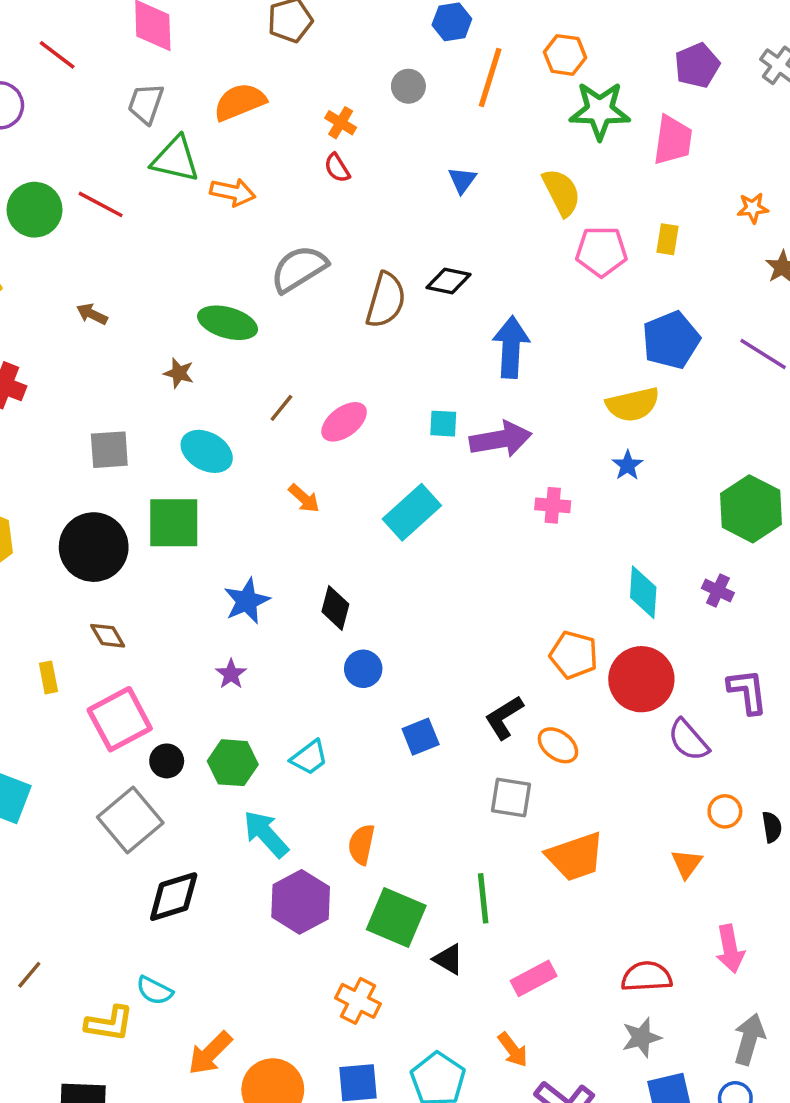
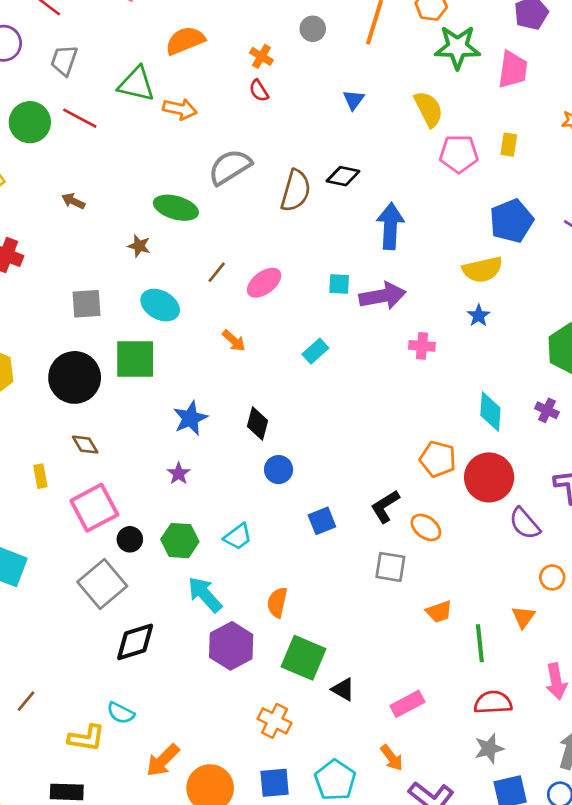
gray trapezoid: (146, 104) -> (64, 60), moved
cyan rectangle: (412, 512) -> (315, 351), size x0.6
orange trapezoid: (575, 857) -> (439, 612), size x0.6
green line: (483, 898) -> (480, 643), moved

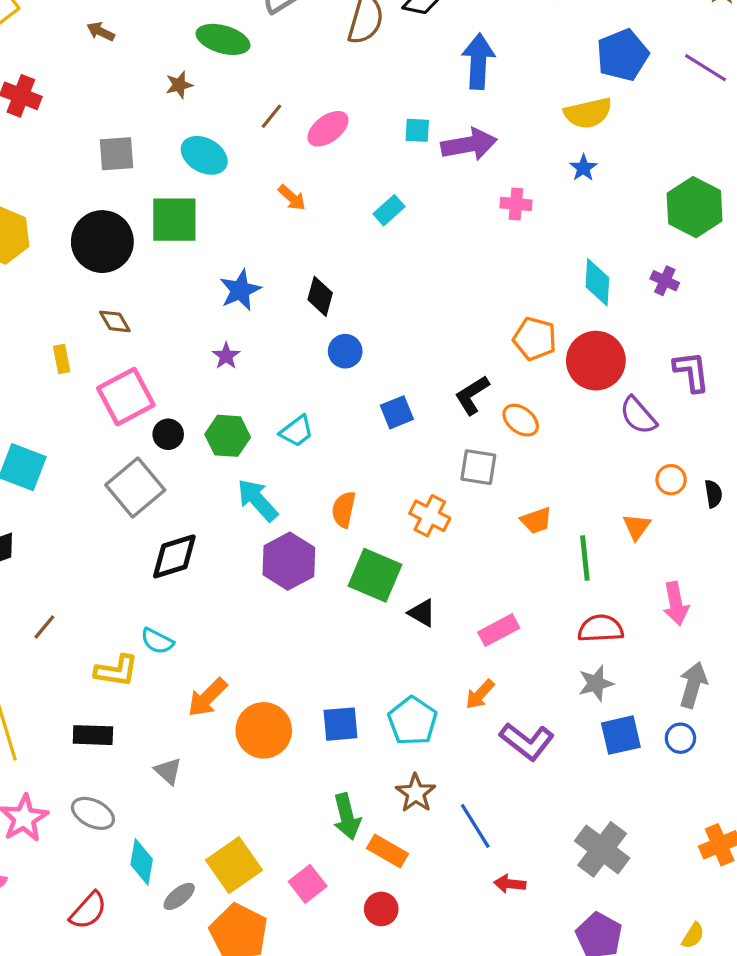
brown star: (139, 246) -> (179, 85), turned -30
orange cross: (275, 721) -> (430, 516), moved
orange arrow: (392, 758) -> (480, 694), turned 80

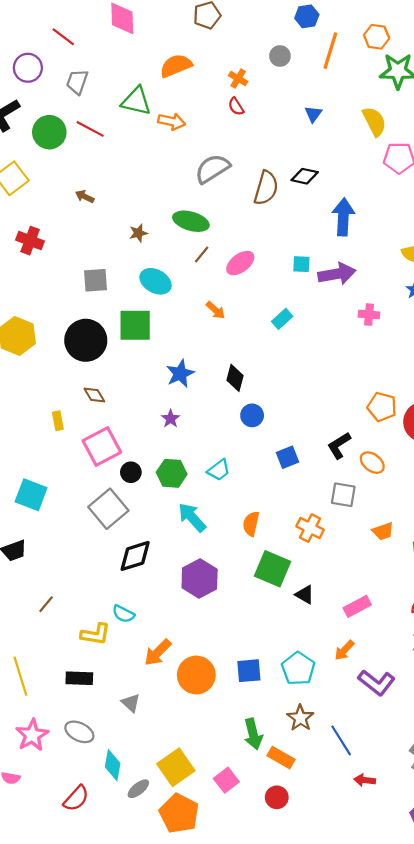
green ellipse: (223, 39) -> (191, 221), moved
purple hexagon: (289, 561) -> (200, 578), moved

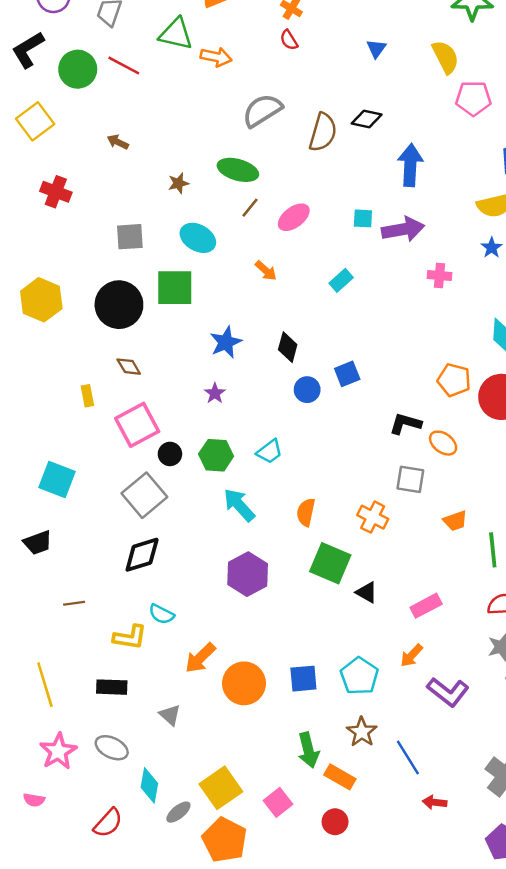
black L-shape: (339, 445) -> (405, 424), turned 48
blue square: (287, 457) -> (347, 374), moved
black diamond: (135, 556) -> (142, 555), moved
brown line: (46, 604) -> (74, 603), turned 42

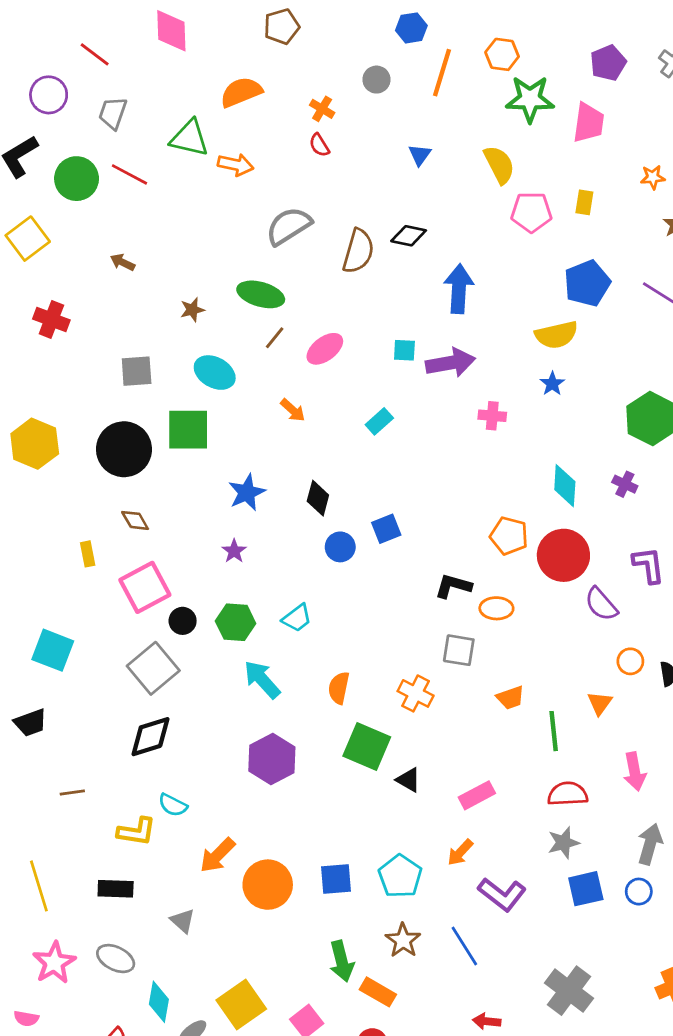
orange ellipse: (443, 443) -> (496, 608), turned -36
blue line: (408, 757) -> (464, 946), moved

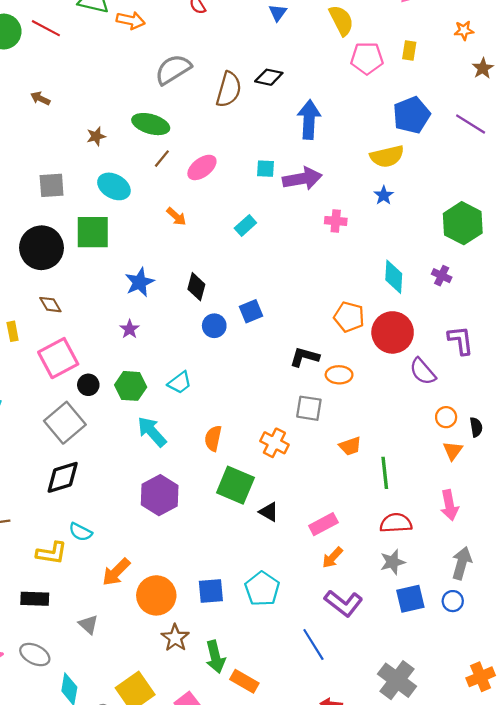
orange triangle: (600, 703) -> (453, 451), moved
orange arrow: (460, 852) -> (332, 558), moved
brown star: (403, 940) -> (175, 638), moved

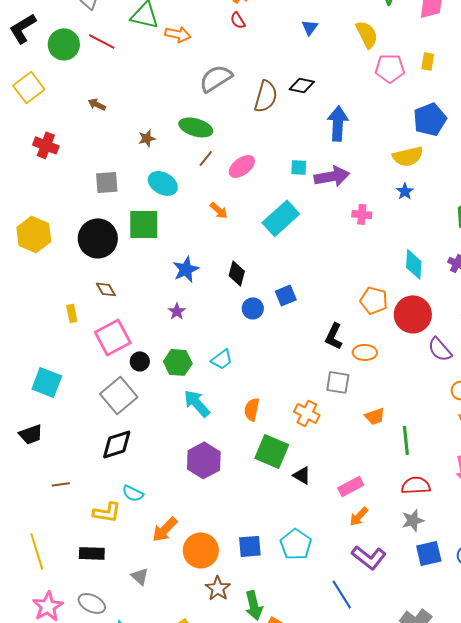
cyan rectangle: (245, 225) -> (281, 218), size x1.8
black L-shape: (305, 357) -> (334, 336), turned -80

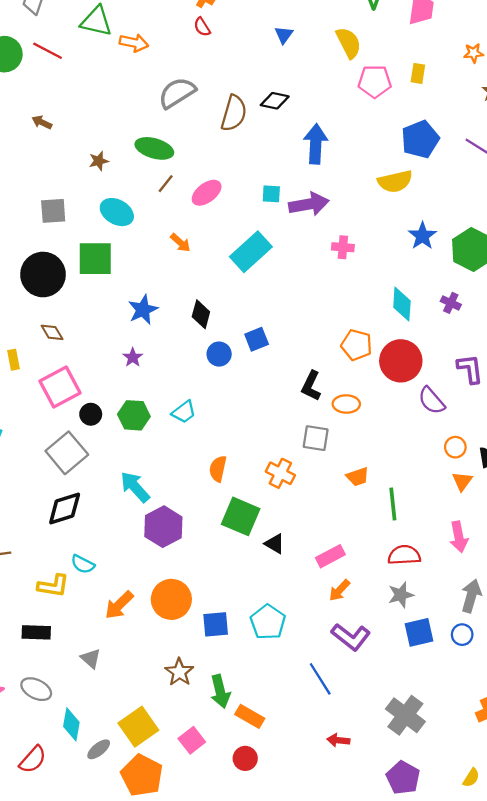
blue star: (405, 191) -> (422, 236), moved, size x1.4
cyan arrow: (197, 403) -> (135, 487), moved
orange circle: (201, 550) -> (171, 599), moved

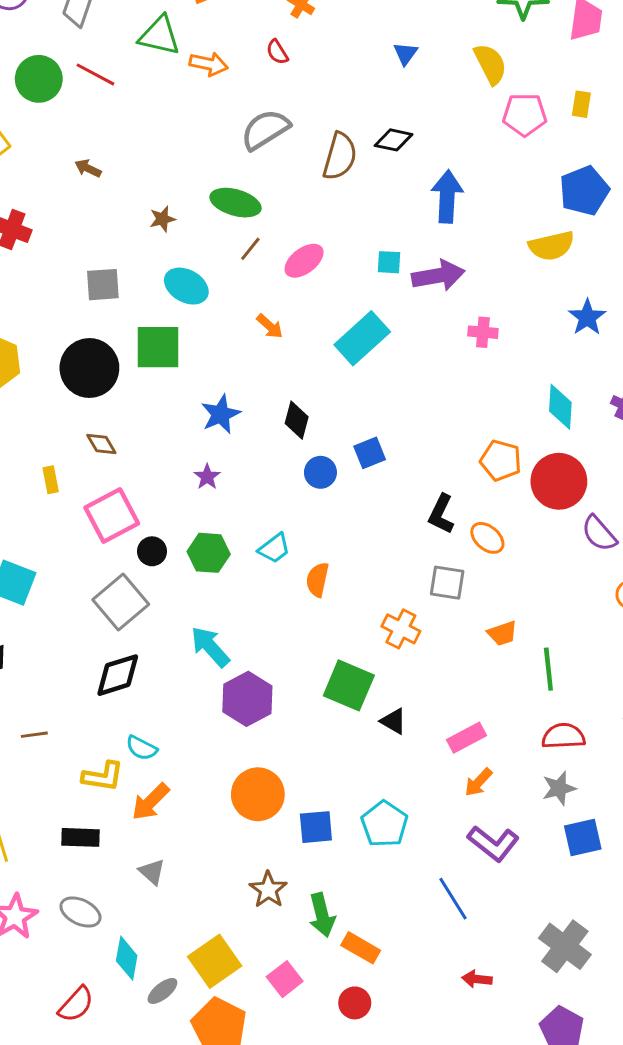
red semicircle: (202, 27) -> (277, 52), moved
orange ellipse: (346, 404) -> (487, 538), turned 40
orange semicircle: (218, 469) -> (317, 580), moved
orange arrow: (119, 605) -> (151, 802), moved

